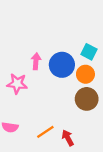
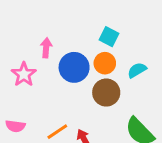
blue circle: (62, 65) -> (74, 67), moved
pink star: (17, 84) -> (24, 74), turned 30

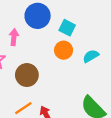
blue circle: (74, 67) -> (38, 16), moved
brown circle: (106, 93) -> (27, 75), moved

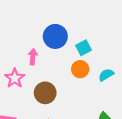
cyan square: (67, 28) -> (84, 48), turned 35

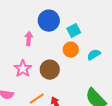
pink star: (15, 78) -> (23, 69), moved
brown circle: (45, 93) -> (50, 70), moved

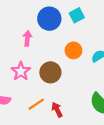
cyan square: (74, 31) -> (77, 15), moved

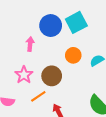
cyan square: (77, 15) -> (76, 22), size x1.5
orange line: (36, 104) -> (38, 96), moved

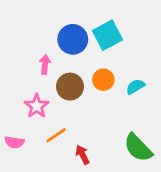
brown circle: (52, 76) -> (70, 87), moved

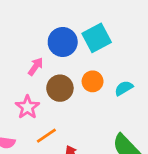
pink arrow: (45, 64) -> (36, 66), turned 30

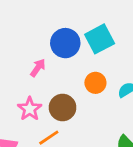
brown circle: (60, 88) -> (63, 108), moved

